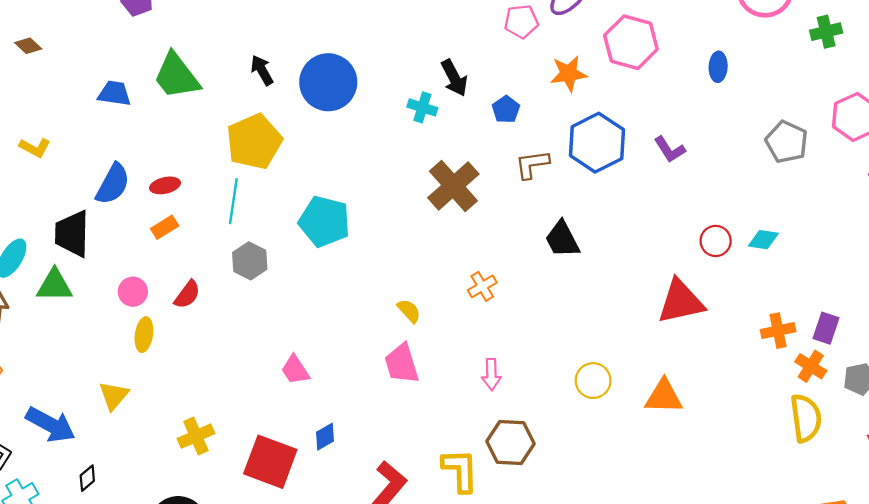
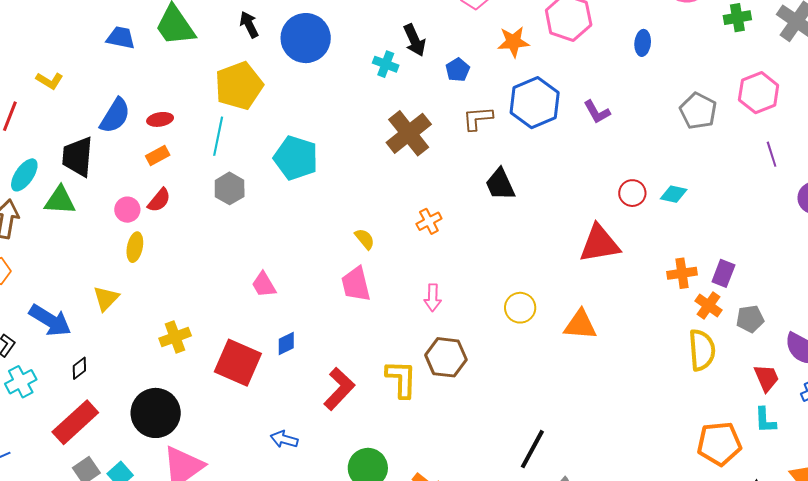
red semicircle: (187, 295) -> (159, 200), moved

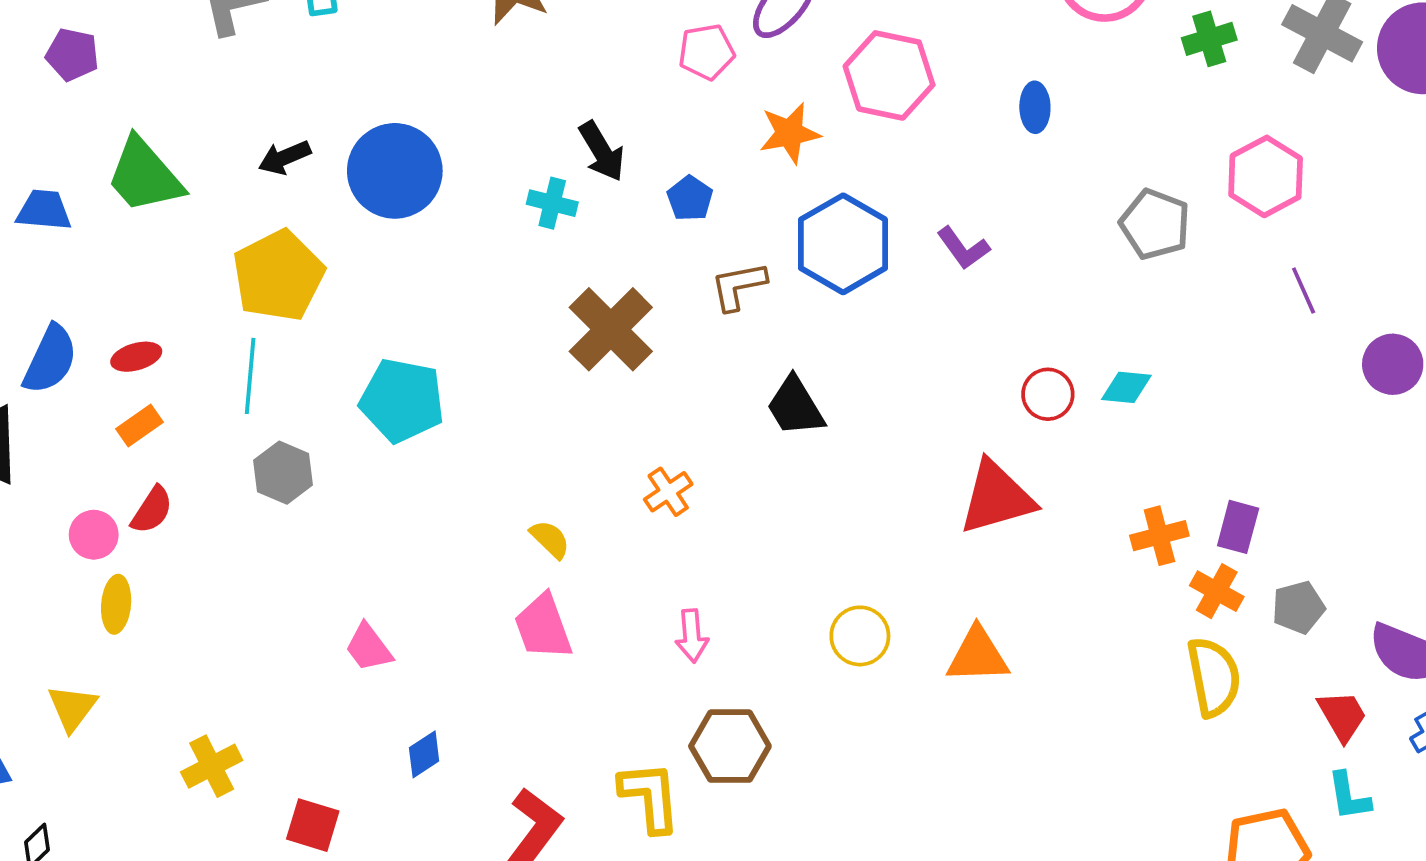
black arrow: (249, 25) -> (285, 157), turned -80
red square: (238, 363) -> (313, 825), moved, size x0.6

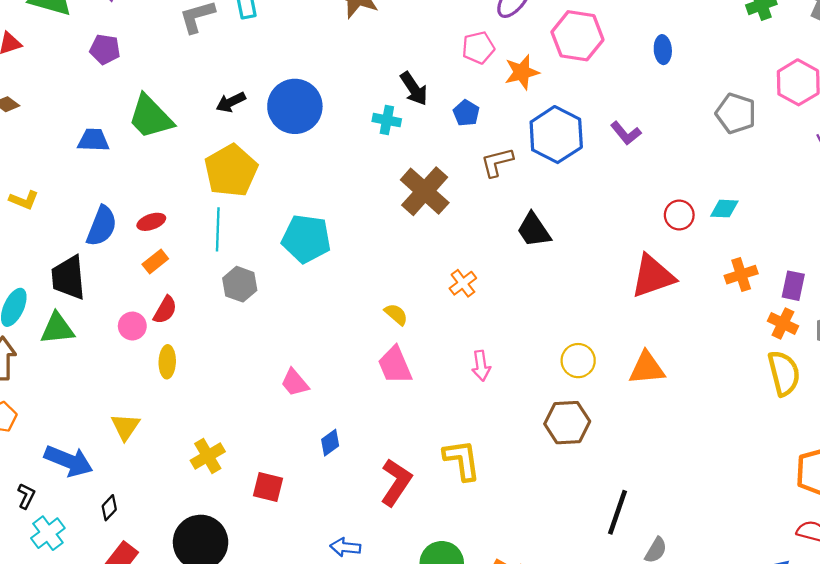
pink pentagon: (706, 52) -> (478, 48), moved
orange cross: (1159, 536) -> (741, 275), moved
yellow ellipse: (116, 604) -> (167, 362), moved
brown hexagon: (730, 746) -> (567, 423), moved

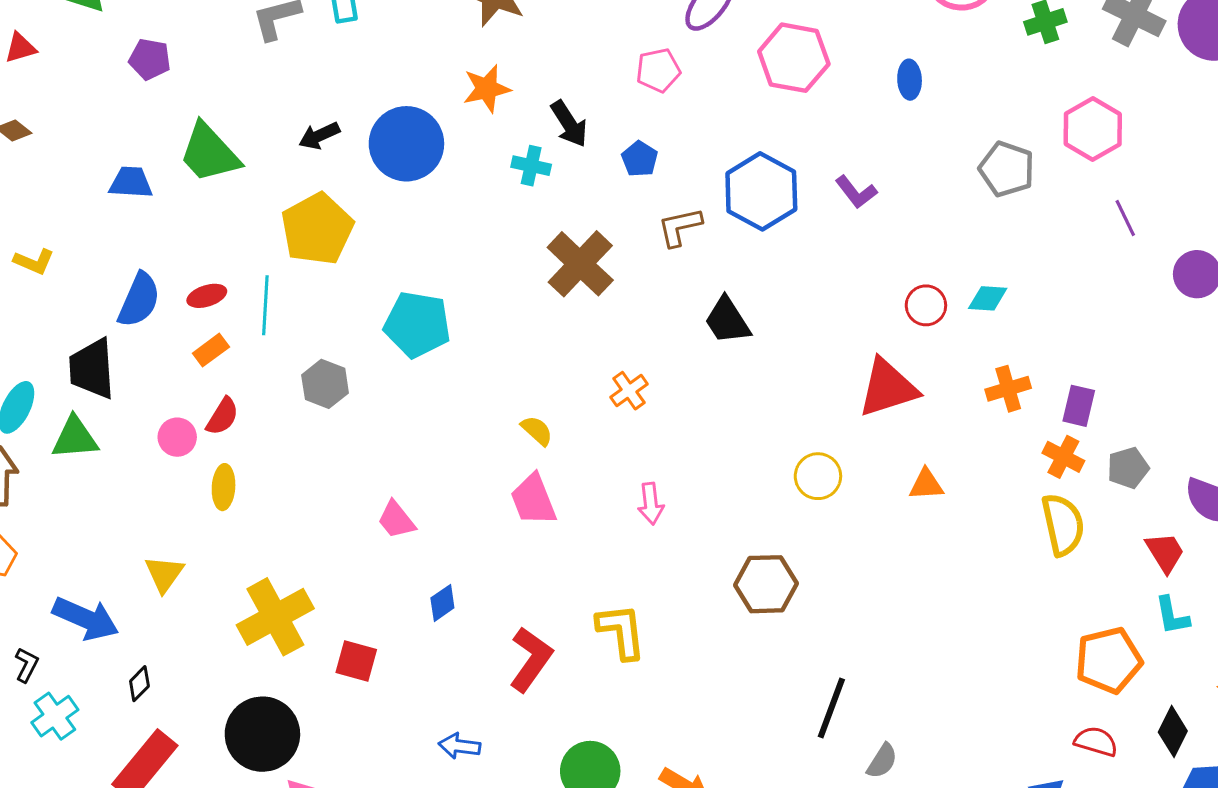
orange star: (522, 72) -> (487, 89), moved
cyan line: (218, 229) -> (265, 305), moved
yellow circle: (578, 361) -> (818, 476), moved
orange triangle: (647, 368) -> (926, 484), moved, size x0.7
yellow cross: (208, 456) -> (275, 617), size x1.6

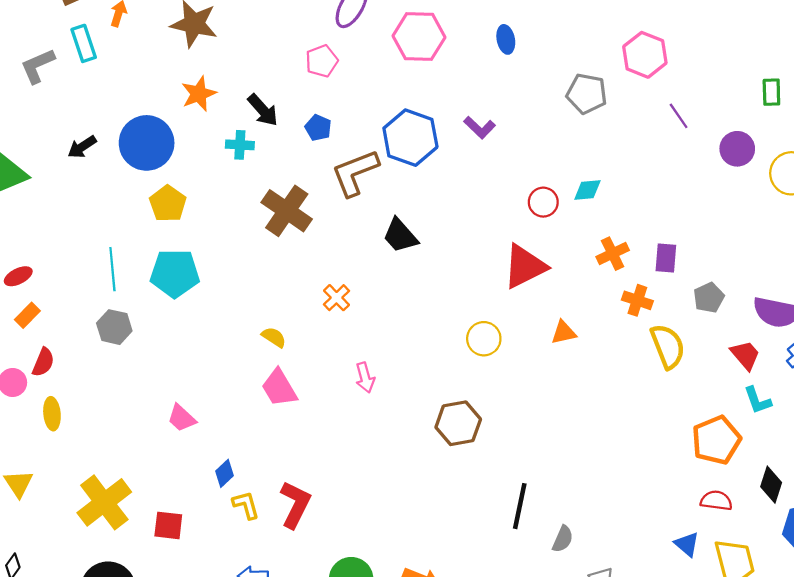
brown L-shape: (680, 227) -> (355, 173), size x1.5
yellow pentagon: (317, 229) -> (168, 204), moved, size x0.7
cyan line: (265, 305) -> (112, 269), moved
orange cross: (1063, 457) -> (637, 300), moved
yellow L-shape: (621, 631) -> (246, 505), moved, size x0.7

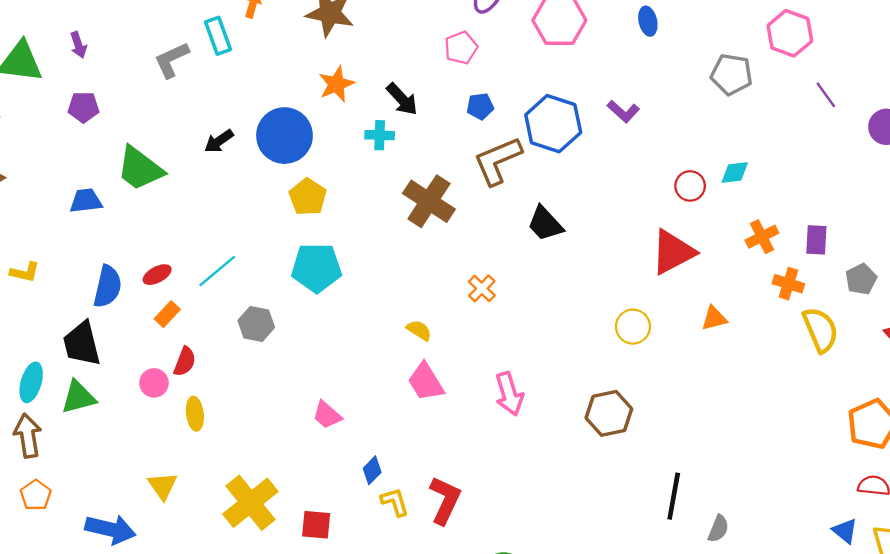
blue pentagon: (318, 128) -> (480, 106), moved, turned -30
cyan line: (112, 269) -> (217, 271), moved, turned 57
pink arrow: (365, 378) -> (509, 394), moved, size x1.4

